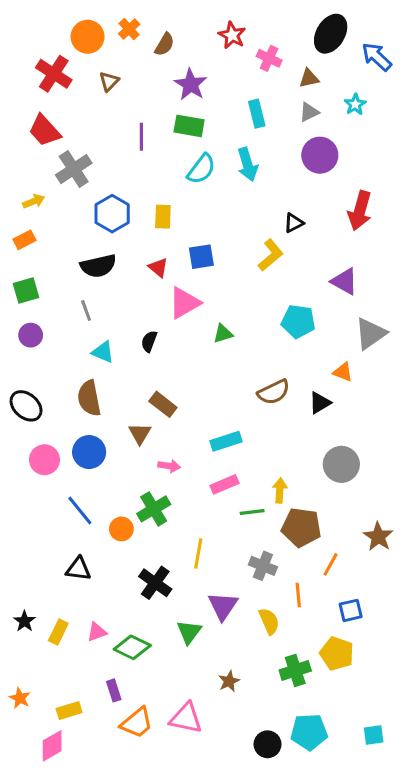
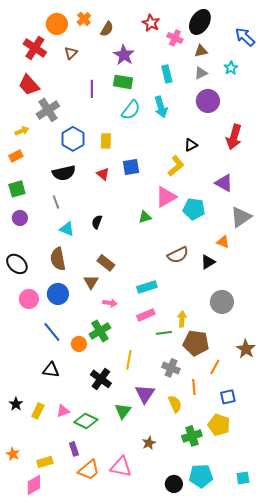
black ellipse: (331, 34) -> (200, 22), moved
pink triangle: (184, 303) -> (166, 197), moved

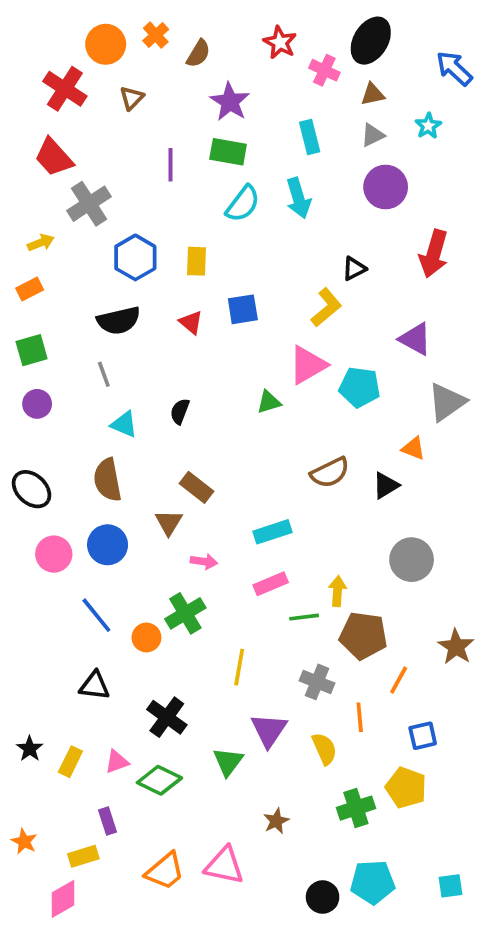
black cross: (101, 379) -> (167, 717), moved
purple rectangle: (74, 449) -> (108, 821), moved

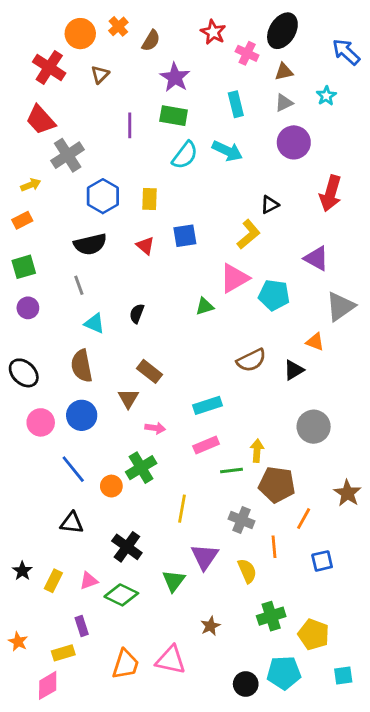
cyan arrow: (298, 198) -> (227, 151), turned -48
yellow pentagon: (406, 788) -> (314, 635), moved
orange trapezoid: (165, 871) -> (125, 664), turned -32

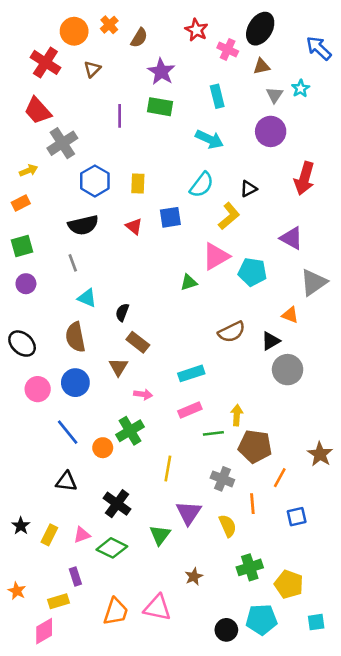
gray triangle: (284, 103) -> (275, 95), moved, turned -30
cyan semicircle: (185, 155) -> (202, 185), moved
black semicircle: (137, 314) -> (122, 312), moved
gray circle: (314, 427) -> (288, 370), moved

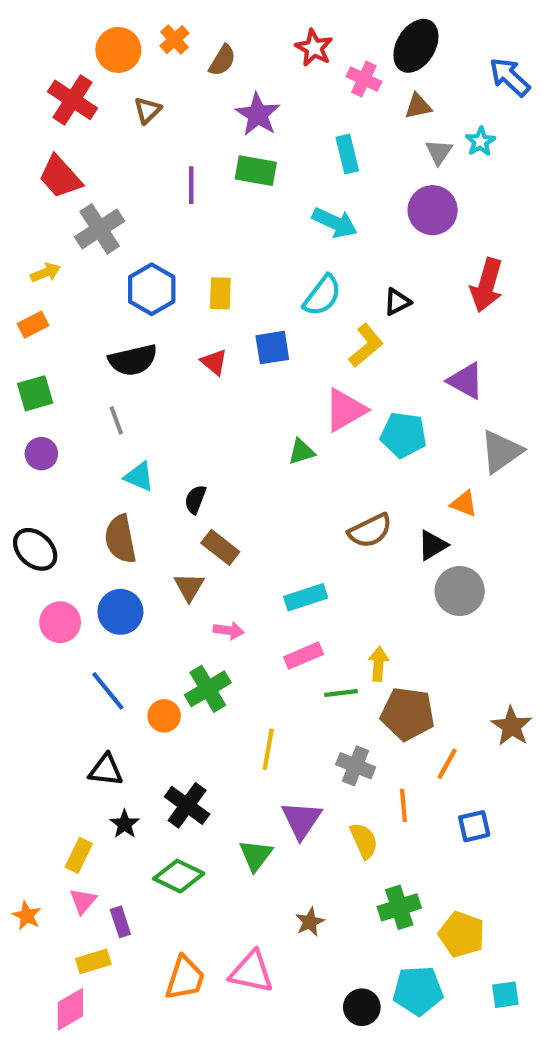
black star: (21, 526) -> (125, 824), moved
pink triangle: (82, 535) -> (83, 901), moved, turned -30
orange star: (17, 591) -> (27, 916), moved

